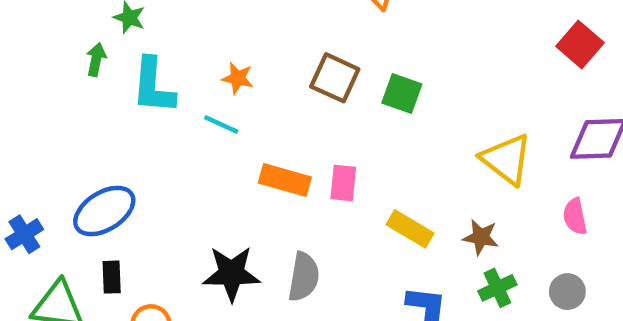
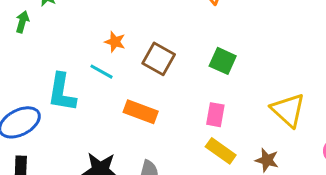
brown square: (335, 78) -> (159, 59), moved
cyan L-shape: (153, 86) -> (62, 92), moved
pink rectangle: (343, 183) -> (215, 115), moved

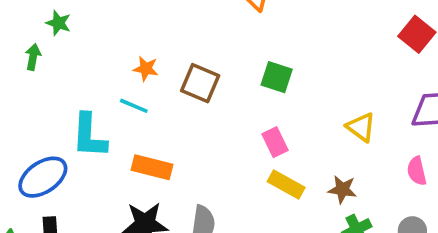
yellow triangle: (288, 110) -> (361, 127), size x0.7
orange rectangle: (141, 112) -> (152, 167), moved
pink rectangle: (215, 115) -> (275, 142), turned -30

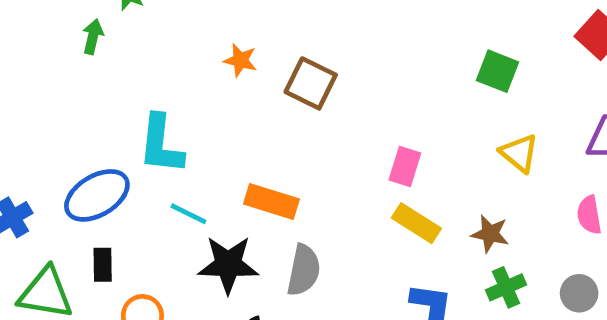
green square: (277, 77) -> (498, 71), moved
cyan line: (134, 106) -> (188, 214), moved
pink rectangle: (275, 142) -> (405, 167), turned 40
orange rectangle: (152, 167) -> (271, 201), moved

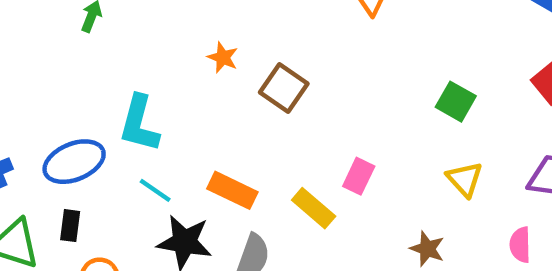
yellow rectangle: (416, 223) -> (314, 208), moved

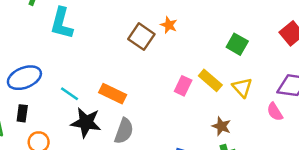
orange star: (223, 58) -> (169, 25), moved
cyan L-shape: (139, 124) -> (62, 23), moved
yellow rectangle: (314, 208) -> (210, 80), moved
pink semicircle: (520, 245) -> (275, 112), moved, turned -30

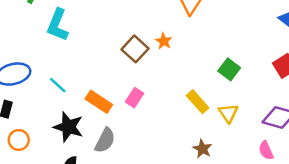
pink rectangle: (183, 86) -> (134, 98), moved
cyan line: (70, 94) -> (58, 85), moved
pink semicircle: (275, 112) -> (266, 150), moved

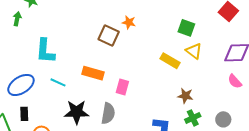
cyan L-shape: (58, 25) -> (45, 51), moved
pink rectangle: (134, 98) -> (122, 87), moved
orange rectangle: (99, 102) -> (93, 73), moved
yellow triangle: (228, 113) -> (194, 51), moved

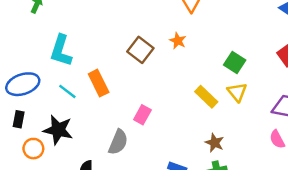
orange star: (129, 22) -> (178, 41), moved
orange rectangle: (93, 73) -> (99, 83), moved, turned 35
black star: (77, 112) -> (58, 130), moved

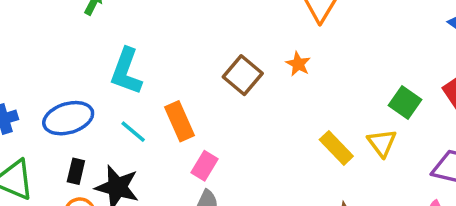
green square: (235, 62) -> (405, 102), moved
pink rectangle: (142, 115) -> (204, 166), moved
black rectangle: (19, 119) -> (76, 171), moved

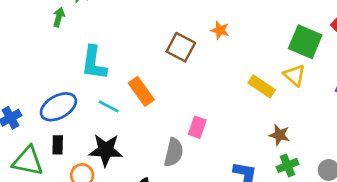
green square: (405, 102) -> (305, 42), size x1.4
pink rectangle: (204, 166) -> (197, 127), moved
black rectangle: (76, 171) -> (58, 145), moved

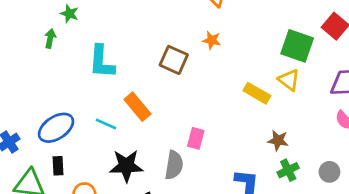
cyan L-shape: (94, 63) -> (102, 62), moved
black star: (106, 150) -> (126, 166), moved

